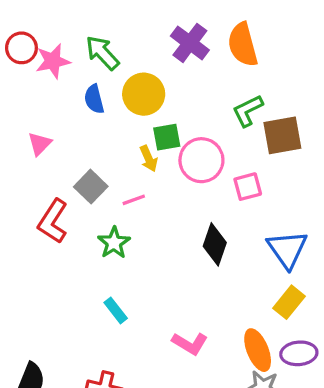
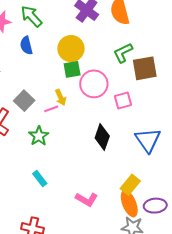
yellow circle: (144, 94) -> (71, 49), moved
yellow arrow: (149, 159) -> (61, 97), moved
yellow rectangle: (289, 302) -> (130, 185), moved

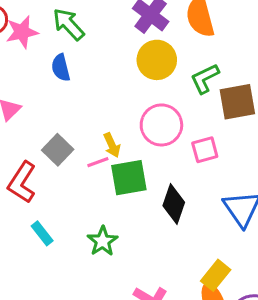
yellow circle: (71, 49) -> (157, 60), moved
green square: (72, 69) -> (129, 178), moved, size x1.4
green star: (39, 136) -> (103, 241), moved
cyan rectangle: (40, 179) -> (42, 233), moved

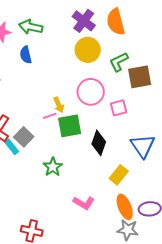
green arrow: (68, 24) -> (31, 27), turned -35
gray square: (58, 150) -> (24, 137), moved
cyan rectangle: (42, 233) -> (12, 147), moved
yellow rectangle: (216, 275) -> (119, 175), moved

